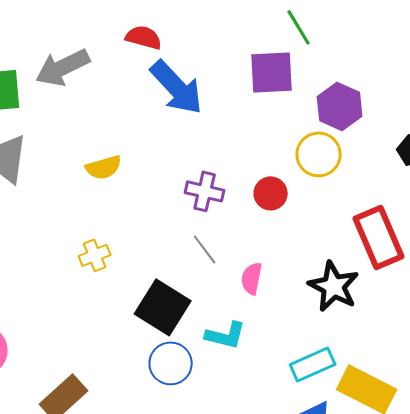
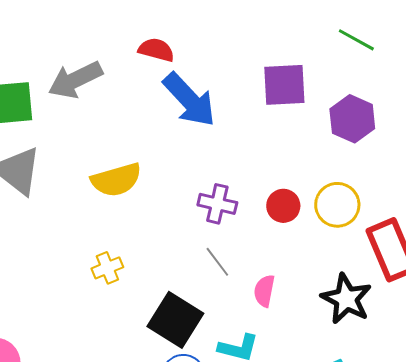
green line: (299, 27) -> (356, 40), moved, turned -30
yellow circle: (319, 154) -> (337, 205), moved
yellow semicircle: (104, 167) -> (116, 180), size x1.4

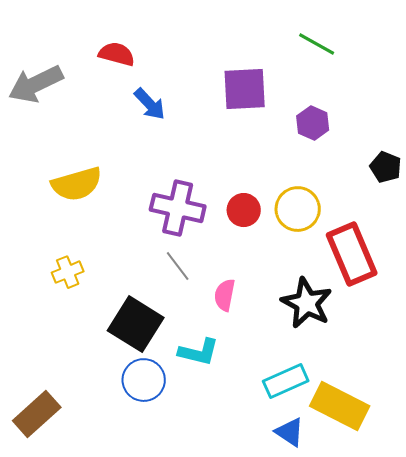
blue arrow: (189, 100) -> (150, 104), size x0.6
purple hexagon: (352, 119) -> (313, 123), size x0.7
purple cross: (217, 204) -> (178, 208), size x1.4

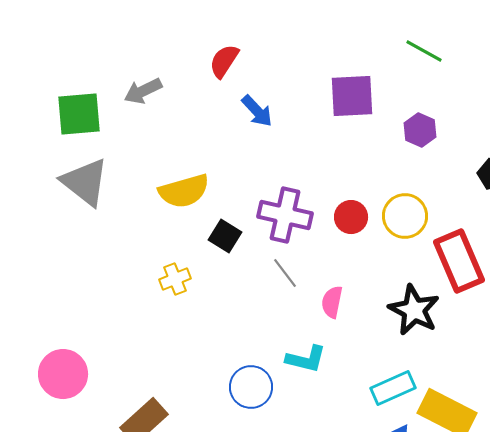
red semicircle: (117, 54) -> (224, 61), turned -72
gray arrow: (36, 84) -> (143, 91), size x0.7
black square: (136, 324) -> (225, 236), moved, size x0.6

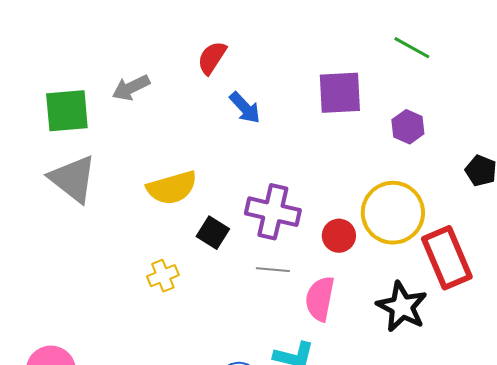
yellow circle: (405, 216) -> (393, 213), size x1.4
red circle: (351, 217) -> (339, 236), moved
gray line: (285, 273) -> (273, 270), turned -48
pink semicircle: (332, 302) -> (320, 299), size x1.4

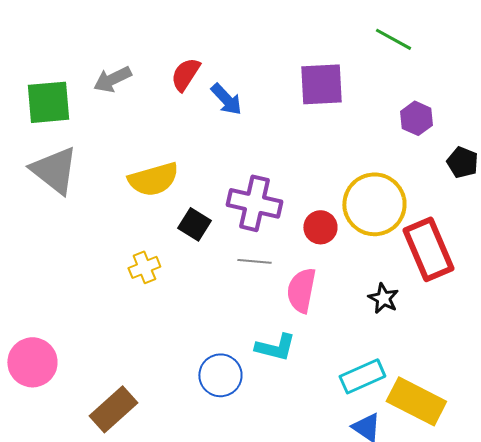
red semicircle: (212, 58) -> (185, 74), moved
purple hexagon: (408, 127) -> (416, 118), moved
black star: (402, 307) -> (383, 298), size x0.6

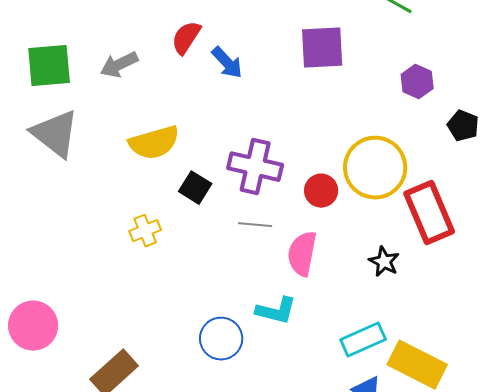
gray arrow: (112, 79) -> (119, 65), moved

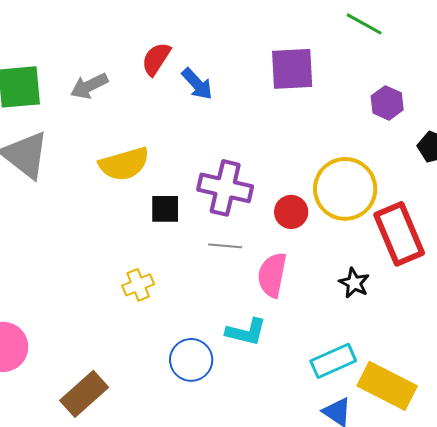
black square: (195, 188) -> (165, 209), turned -32
yellow cross: (145, 231) -> (138, 285), moved

